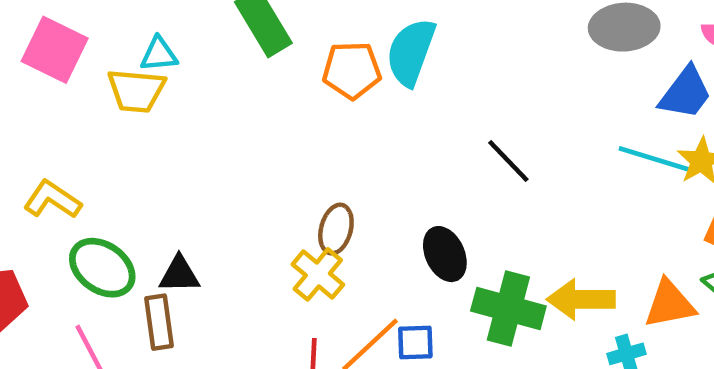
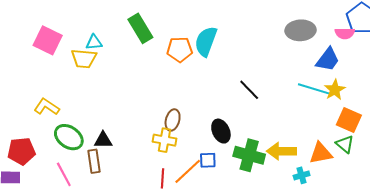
yellow cross: (318, 274) -> (165, 140), turned -30
blue square: (415, 343) -> (208, 160), moved

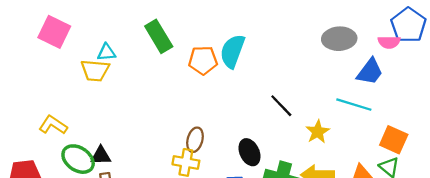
pink square: (48, 40) -> (54, 32), moved
yellow star: (335, 90) -> (318, 132), moved
black triangle: (103, 140) -> (101, 156), moved

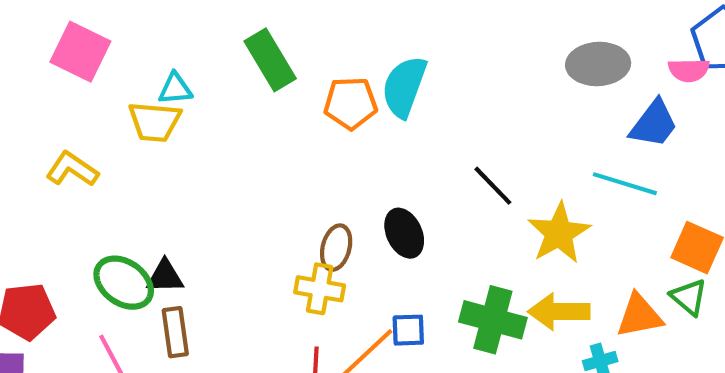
yellow L-shape: (53, 125) -> (72, 169), moved
yellow star: (318, 132) -> (559, 233), size x1.4
black ellipse: (249, 152) -> (404, 233), moved

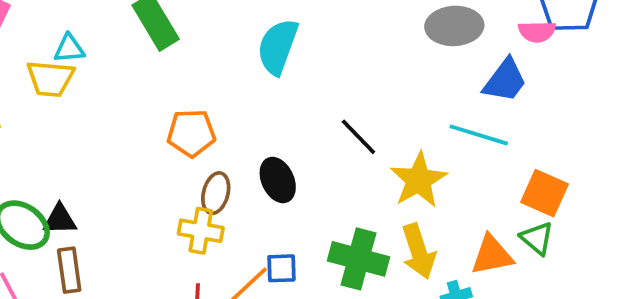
orange pentagon: (351, 103) -> (191, 133), moved
yellow arrow: (559, 312) -> (419, 251), turned -108

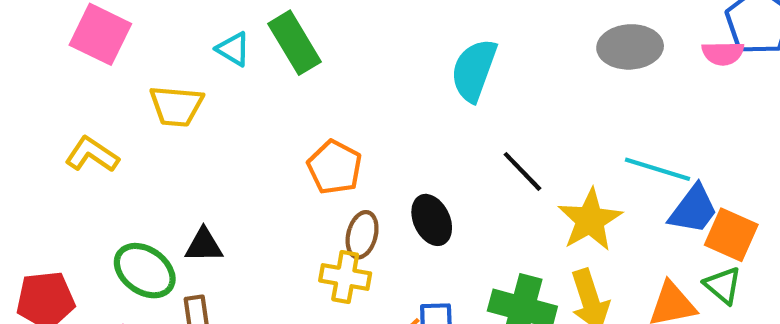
cyan semicircle: (278, 47) -> (474, 70), moved
cyan triangle: (69, 49) -> (233, 49), moved, turned 36
blue trapezoid: (505, 80) -> (693, 209), moved
orange pentagon: (191, 133) -> (335, 167), turned 30
black triangle: (60, 219) -> (204, 245), moved

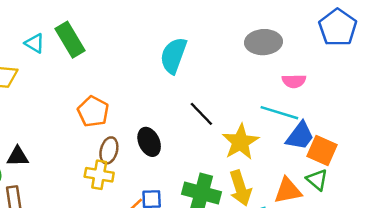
pink semicircle: (723, 53) -> (294, 81), moved

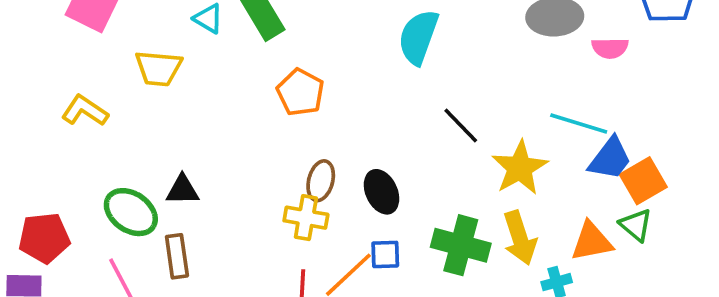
pink semicircle: (294, 81) -> (610, 48), moved
orange pentagon: (93, 111) -> (300, 92), moved
black ellipse: (149, 142) -> (382, 192), moved
orange square: (322, 150) -> (643, 181), turned 36

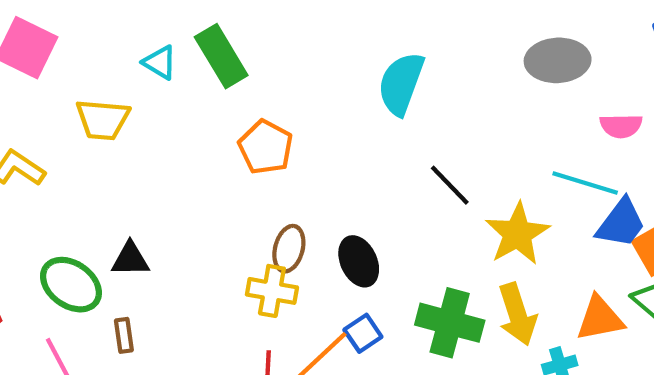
pink semicircle: (610, 48) -> (621, 126), moved
blue square: (385, 254) -> (363, 333), turned -32
brown rectangle: (177, 256) -> (124, 335), size x0.7

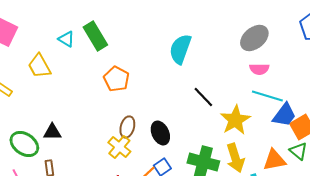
gray ellipse: (558, 60) -> (254, 38), turned -36
yellow trapezoid: (103, 120) -> (39, 66), turned 56
pink semicircle: (621, 126) -> (259, 69), moved
yellow cross: (272, 291) -> (119, 147), turned 30

